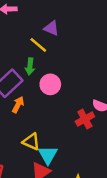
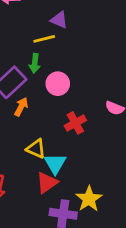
yellow line: (38, 45) -> (44, 39), turned -54
red cross: (85, 119) -> (75, 123), moved

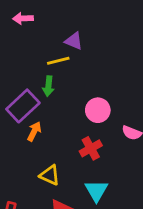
pink circle: (58, 84) -> (98, 110), moved
cyan triangle: (55, 164) -> (96, 191), moved

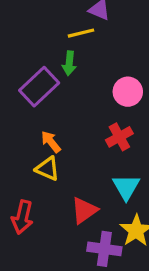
orange arrow: (34, 131) -> (51, 142), moved, turned -66
yellow triangle: (50, 175) -> (47, 169), moved

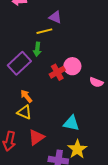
red cross: (119, 137) -> (57, 72), moved
cyan triangle: (126, 187) -> (71, 123), turned -48
red triangle: (84, 210) -> (36, 137), moved

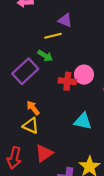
green arrow: (37, 49) -> (45, 56), turned -64
red cross: (57, 72) -> (67, 81), turned 35
cyan triangle: (71, 123) -> (83, 121), moved

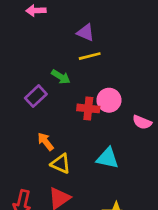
yellow line: (53, 36) -> (90, 56), moved
purple rectangle: (25, 71) -> (36, 96), size x0.7
yellow triangle: (31, 126) -> (61, 164), moved

